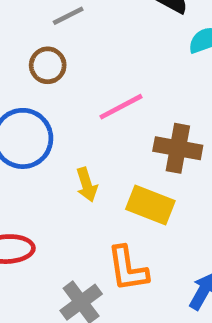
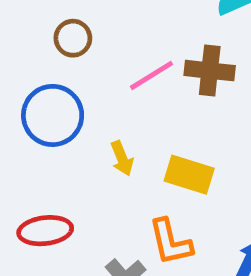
brown cross: (178, 148) -> (210, 71), moved

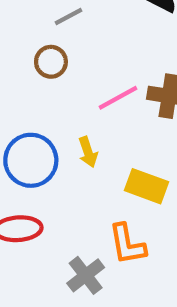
blue circle: (53, 115) -> (31, 160), moved
yellow arrow: (122, 158) -> (88, 152), moved

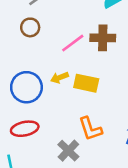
yellow arrow: (88, 152) -> (60, 78), turned 96
yellow rectangle: (147, 186) -> (86, 83), moved

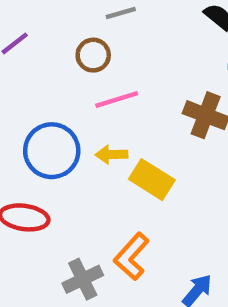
pink line: (73, 43) -> (117, 99), moved
orange L-shape: (90, 129) -> (132, 256), turned 40

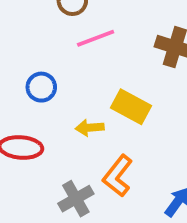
blue circle: (52, 151) -> (41, 87), size x0.6
yellow arrow: (111, 155) -> (90, 128), moved

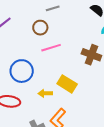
blue circle: (41, 87) -> (22, 71), size x1.5

